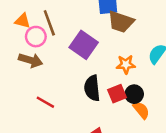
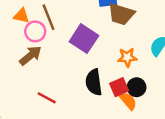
brown arrow: (31, 60) -> (30, 56), turned -55
orange semicircle: (141, 110) -> (128, 101), moved

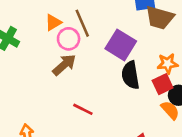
orange triangle: (21, 16) -> (53, 23), turned -42
black semicircle: (94, 82) -> (130, 75), moved
red square: (119, 87) -> (163, 84), moved

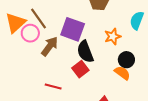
orange triangle: (53, 23) -> (16, 23), size x1.5
brown arrow: (64, 65) -> (50, 46), moved
red square: (163, 84) -> (80, 69), moved

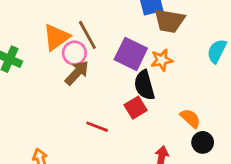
orange star: (113, 36) -> (162, 60), moved
brown arrow: (50, 46) -> (77, 73), moved
black circle: (126, 60) -> (203, 142), moved

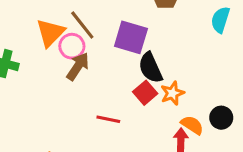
orange star: (162, 60) -> (172, 93), moved
orange semicircle: (190, 118) -> (192, 125), moved

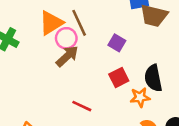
purple square: (131, 37) -> (117, 43), size x0.6
black semicircle: (151, 68) -> (153, 78), moved
red square: (145, 93) -> (119, 77), moved

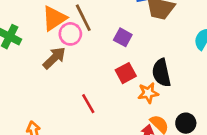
brown arrow: (67, 56) -> (54, 58), moved
red line: (82, 106) -> (88, 104), turned 36

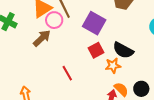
purple square: (123, 37) -> (94, 23), size x1.6
black semicircle: (161, 73) -> (123, 50), turned -50

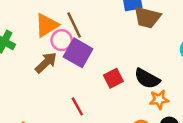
purple square: (94, 23) -> (78, 53), moved
orange star: (113, 66) -> (159, 100), moved

